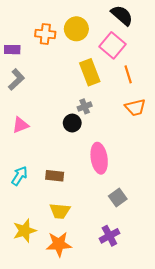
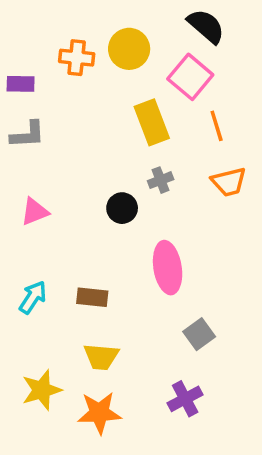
gray L-shape: (16, 80) -> (28, 135), turned 40
gray cross: (85, 106) -> (161, 180), moved

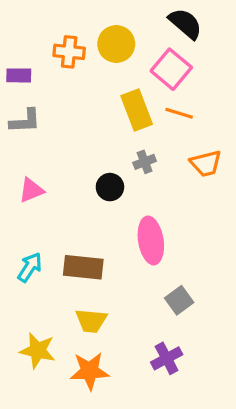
orange line: (217, 126) -> (179, 113), moved, turned -56
brown rectangle: (92, 297) -> (83, 267), size x1.4
yellow star: (42, 390) -> (38, 351), turned 30

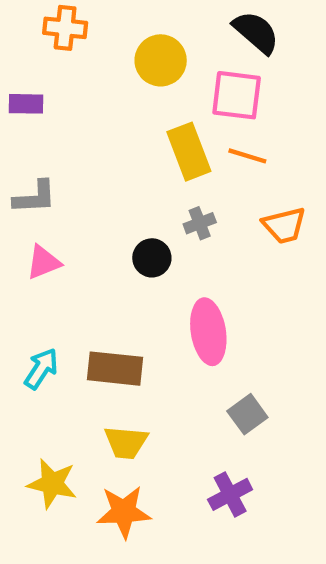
orange cross: (69, 52) -> (65, 28), moved
pink square: (171, 69) -> (237, 95), turned -33
gray L-shape: (25, 121) -> (35, 197), moved

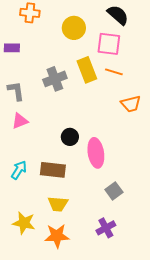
gray L-shape: (35, 197) -> (16, 91), turned -95
gray cross: (200, 223) -> (55, 79), moved, size x1.6
black circle: (152, 258) -> (70, 137), moved

